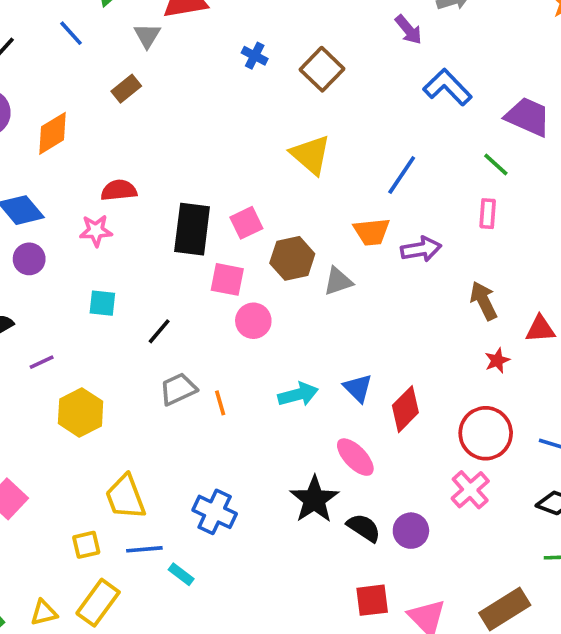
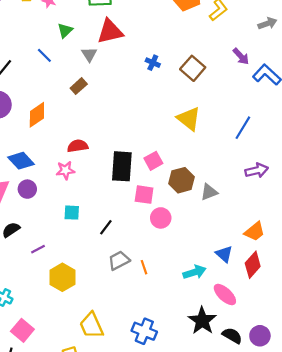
purple arrow: (409, 30) -> (241, 56), moved
orange trapezoid: (372, 232) -> (255, 232), moved, turned -30
cyan arrow: (298, 394) -> (194, 272), moved

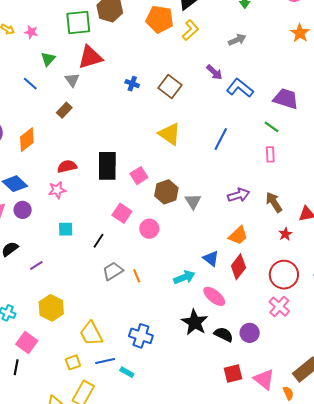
black rectangle: (122, 166) -> (107, 166), moved
purple arrow: (257, 170) -> (239, 195), moved
gray triangle: (209, 192) -> (193, 201), turned -36
pink square: (144, 195) -> (122, 213), moved, turned 30
yellow hexagon: (62, 277) -> (51, 308), moved

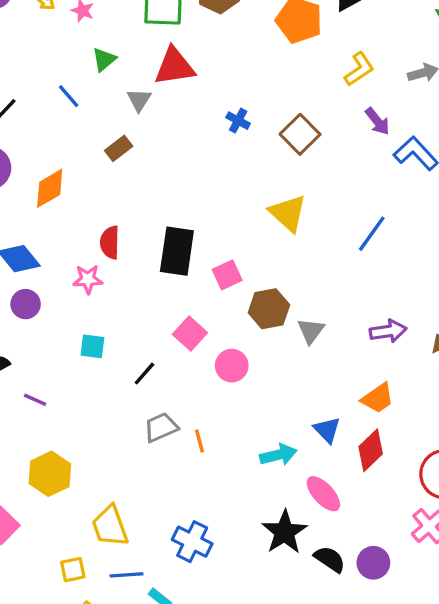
yellow L-shape: (190, 30) -> (359, 69), moved
red semicircle: (67, 166) -> (110, 242), turned -84
purple line: (36, 266) -> (35, 400), turned 48

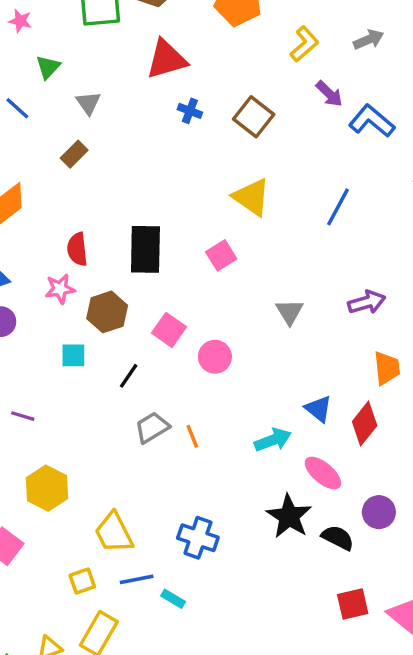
red triangle: (175, 66) -> (166, 59), moved
pink square: (227, 275) -> (221, 255), moved
brown hexagon: (269, 309) -> (107, 312), moved
orange trapezoid: (378, 398) -> (387, 368), moved, turned -54
purple circle: (373, 563) -> (379, 512), moved

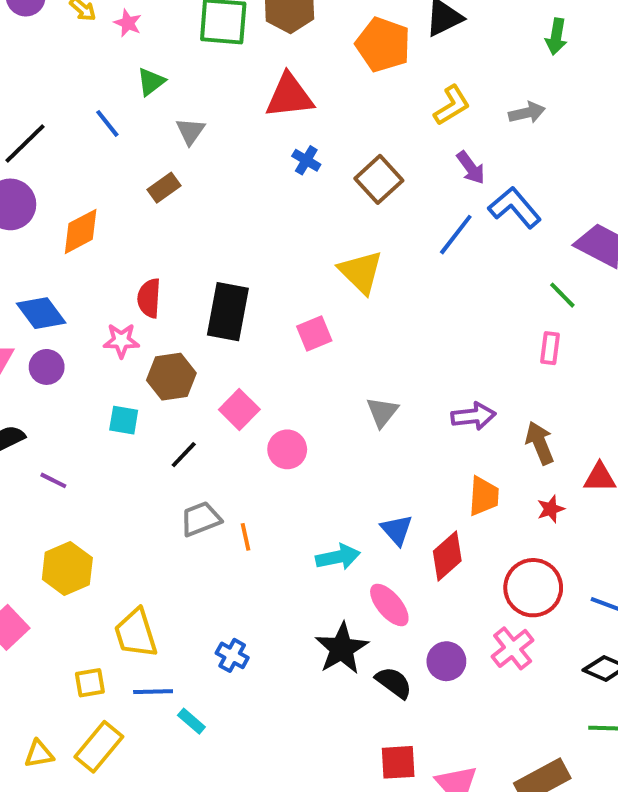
blue line: (338, 207) -> (456, 235), moved
blue cross: (198, 538) -> (232, 655), size x0.7

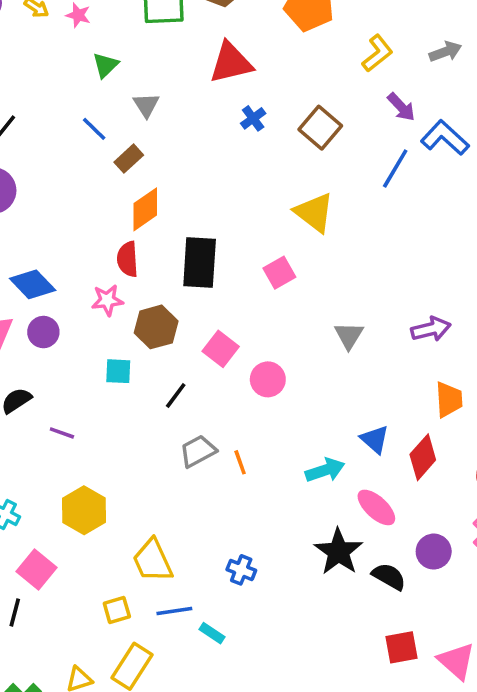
blue line: (107, 123) -> (94, 129), moved
blue cross: (306, 160) -> (253, 118), turned 30
orange diamond: (81, 231) -> (145, 209), moved

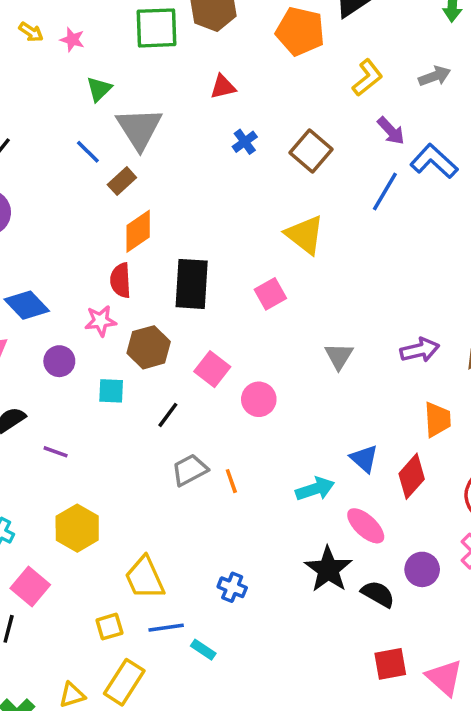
red triangle: (231, 63) -> (223, 87), size x0.6
gray triangle: (146, 105) -> (139, 128), size x1.8
purple circle: (43, 332) -> (59, 361), moved

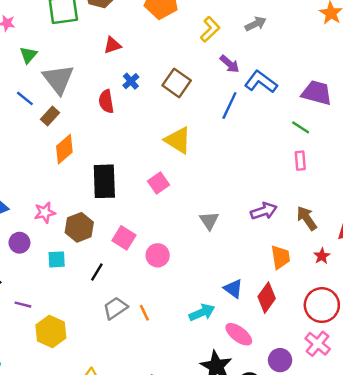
red semicircle: (121, 280) -> (106, 101), moved
yellow hexagon: (77, 528) -> (51, 332), moved

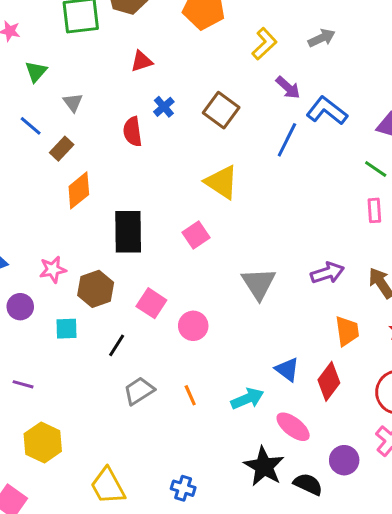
gray triangle: (58, 79) -> (73, 103), size x0.5
gray triangle: (209, 221) -> (259, 284), size x1.4
orange line: (144, 313) -> (190, 395), moved
yellow hexagon: (51, 332) -> (43, 443), moved

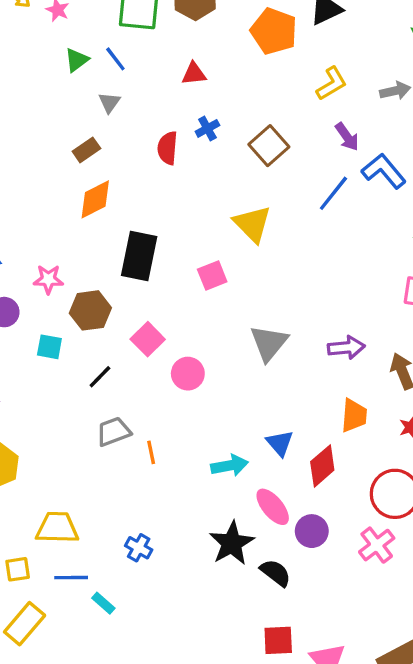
blue line: (31, 126) -> (115, 59), moved
orange line: (190, 395) -> (151, 452), moved
purple circle: (344, 460) -> (312, 531), moved
yellow trapezoid: (108, 486) -> (57, 528), turned 108

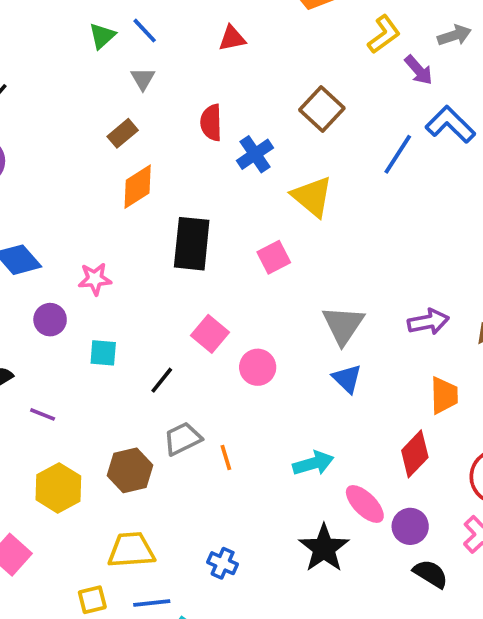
blue cross: (207, 128) -> (255, 154), moved, size x1.4
purple arrow: (347, 137) -> (419, 70), moved
brown hexagon: (90, 310) -> (130, 470), moved
blue triangle: (280, 443) -> (347, 379), moved
black semicircle: (276, 573) -> (431, 574), moved

